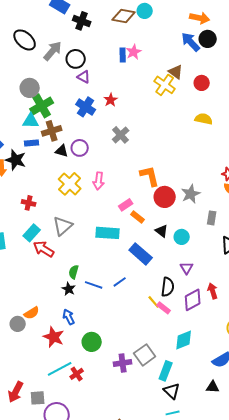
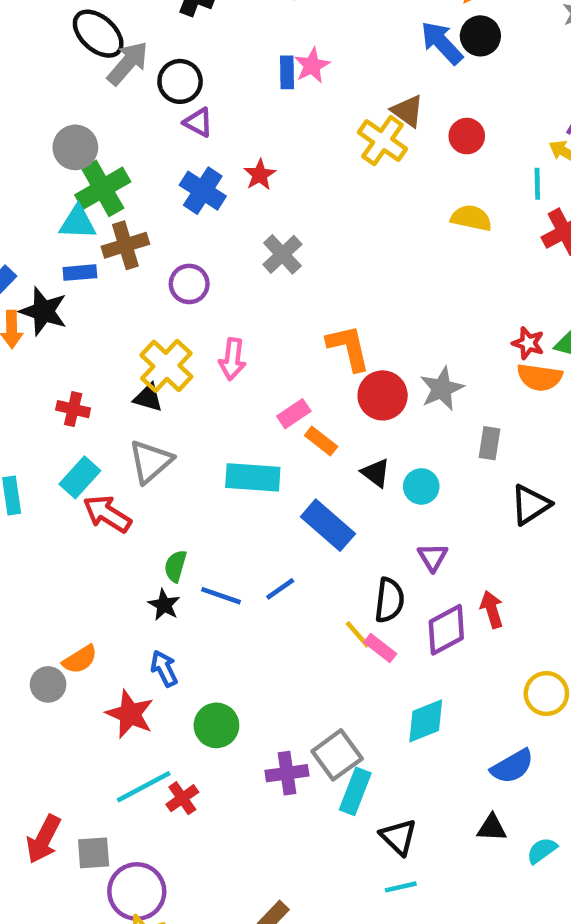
black ellipse: (25, 40) -> (98, 34), moved
black triangle: (62, 151) -> (148, 398), moved
cyan rectangle: (166, 371) -> (355, 791), moved

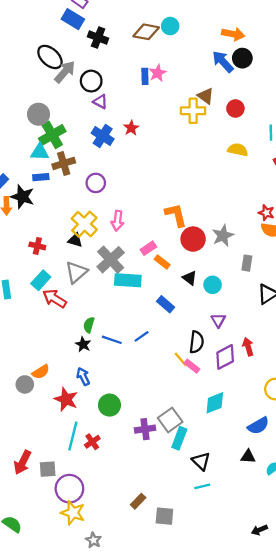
yellow cross: (383, 141) -> (193, 111), turned -35
gray cross: (282, 254) -> (111, 260), moved, size x1.4
blue rectangle: (328, 525) -> (166, 304), size x0.7
cyan line: (144, 787) -> (73, 436), turned -48

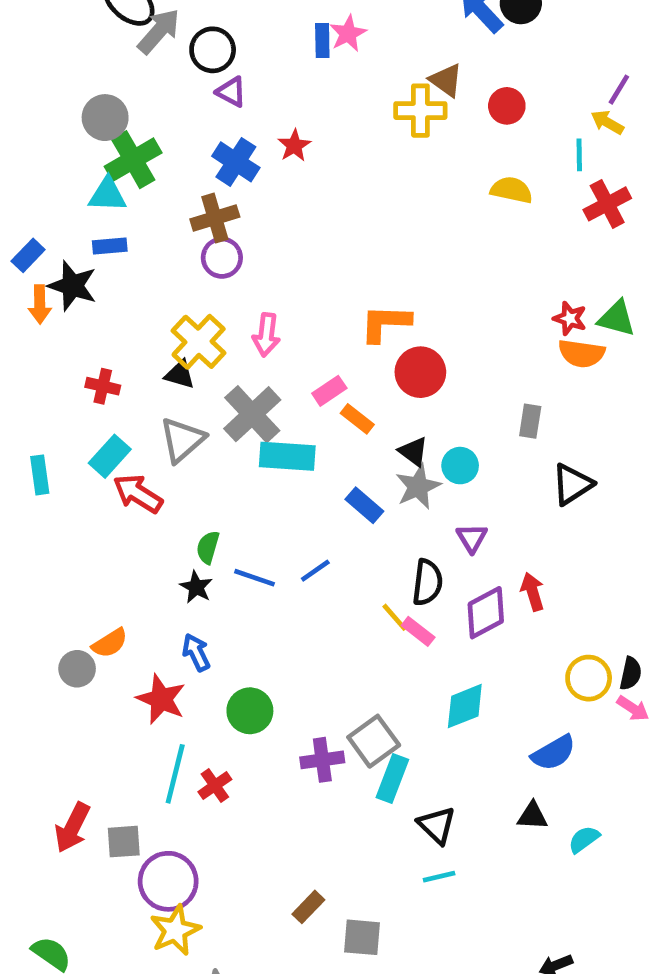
brown cross: (64, 163) -> (215, 218), moved
orange L-shape: (176, 215) -> (385, 323), turned -75
gray star: (223, 236) -> (418, 487), moved
yellow star: (73, 513) -> (175, 930), turned 30

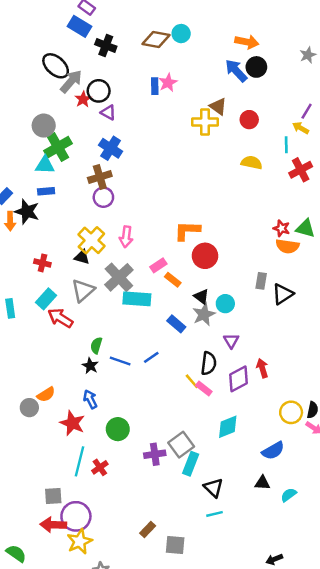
red star: (294, 146) -> (83, 99), moved
black triangle: (572, 484) -> (283, 294), moved
red arrow: (72, 828) -> (53, 525), moved, turned 65

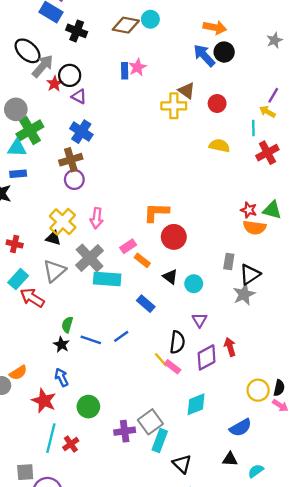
gray star: (204, 314) -> (244, 294), moved

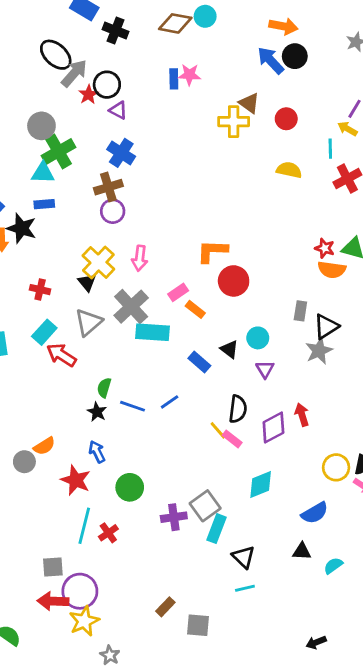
pink star: (138, 67) -> (189, 75), turned 30
black triangle: (53, 238) -> (87, 282), turned 35
black triangle: (170, 277) -> (229, 349), moved
purple triangle: (200, 320) -> (265, 369), moved

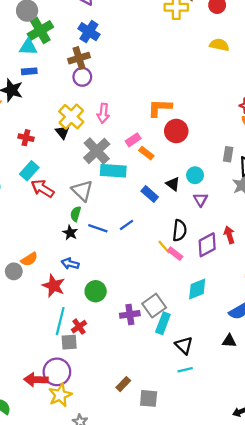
gray triangle: (88, 322) -> (82, 191), moved, turned -35
blue arrow: (97, 452) -> (70, 264), turned -49
gray square: (53, 567) -> (69, 342), moved

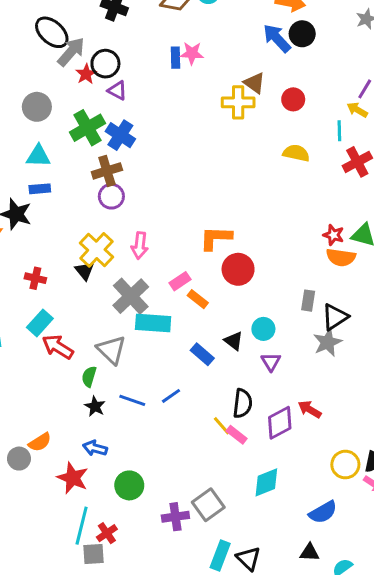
green cross: (40, 30) -> (88, 128), moved
green semicircle: (76, 214) -> (89, 377), moved
red arrow: (229, 235) -> (310, 409), turned -42
cyan rectangle: (163, 323) -> (220, 555), moved

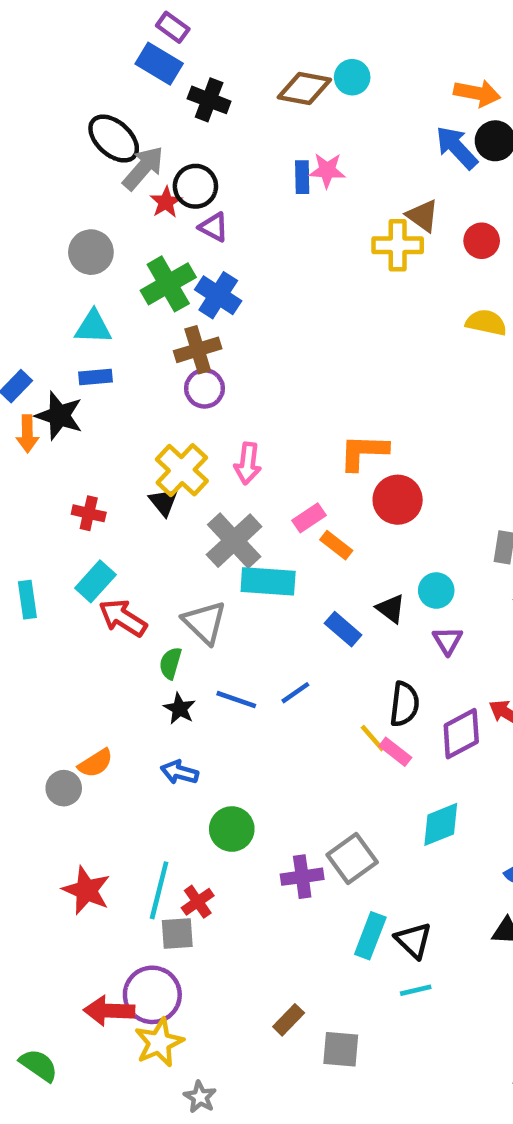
red star: (73, 478) -> (86, 890), moved

